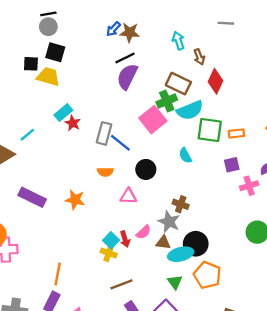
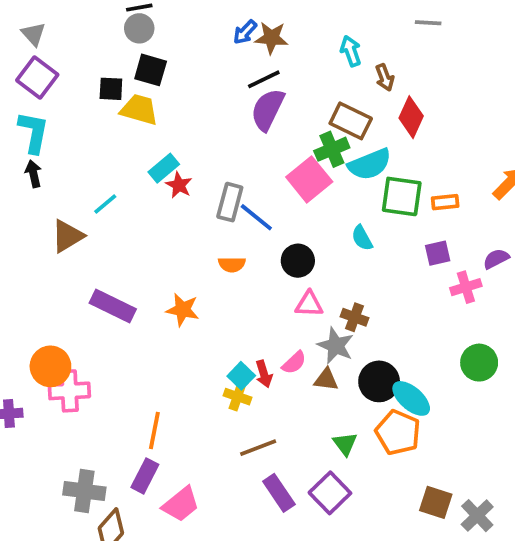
pink triangle: (128, 196) -> (309, 304), moved
cyan ellipse: (181, 254) -> (411, 398), moved, turned 55

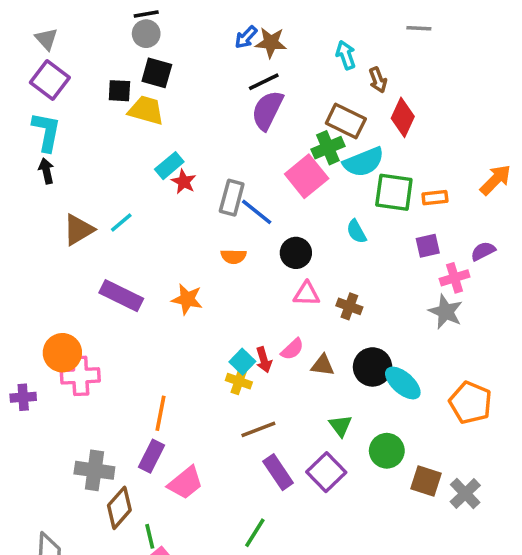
cyan line: (105, 204) -> (121, 223), moved
gray star: (336, 346) -> (446, 312), moved
green circle: (479, 363) -> (387, 451), moved
orange pentagon: (398, 432) -> (471, 403), moved

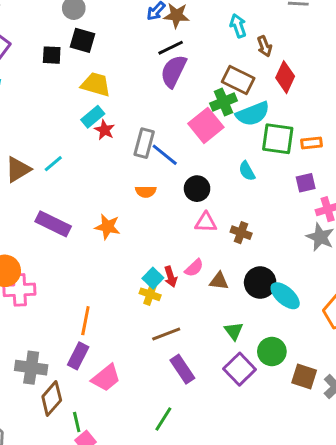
yellow trapezoid: (146, 110) -> (96, 84), moved
purple square: (326, 472) -> (240, 369), moved

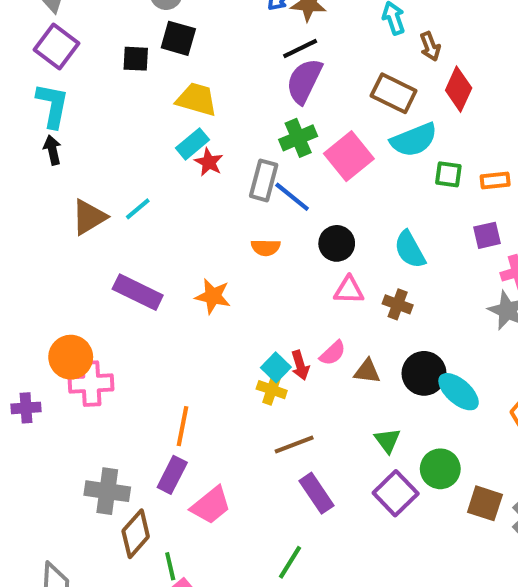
green cross: (223, 102) -> (298, 138), moved
green square: (278, 139) -> (448, 174), size x0.6
cyan semicircle: (247, 171) -> (410, 250), moved, size x1.4

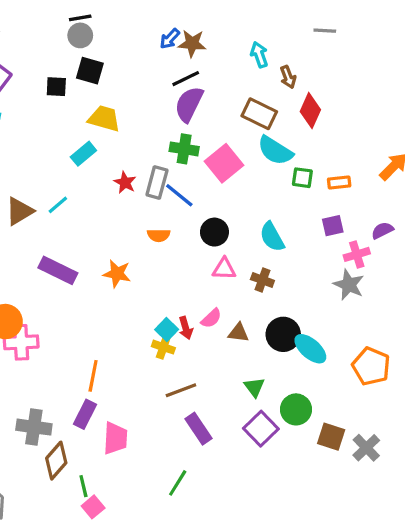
green cross: (298, 138) -> (184, 149), turned 32
cyan semicircle: (414, 140) -> (275, 151), turned 54
cyan rectangle: (193, 144) -> (83, 154), moved
red star: (209, 162) -> (125, 182), moved
pink trapezoid: (211, 505) -> (115, 438), turned -48

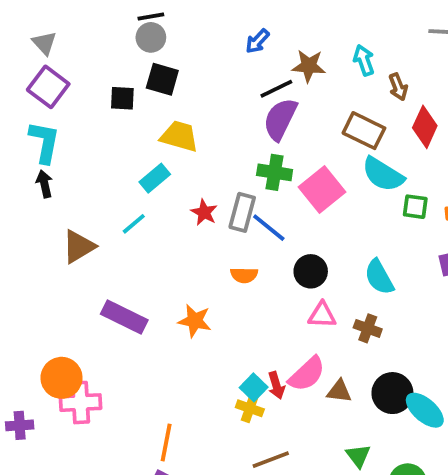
brown star: (192, 43) -> (309, 66), moved
cyan line: (58, 205) -> (134, 224), moved
pink semicircle: (211, 318) -> (307, 374), size x1.5

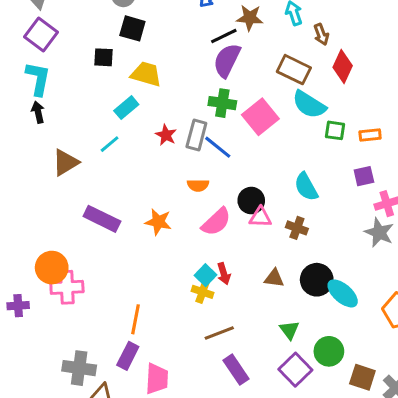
black square: (122, 98) -> (103, 57), moved
black circle: (311, 271) -> (251, 201), moved
pink semicircle: (307, 374) -> (216, 222), moved

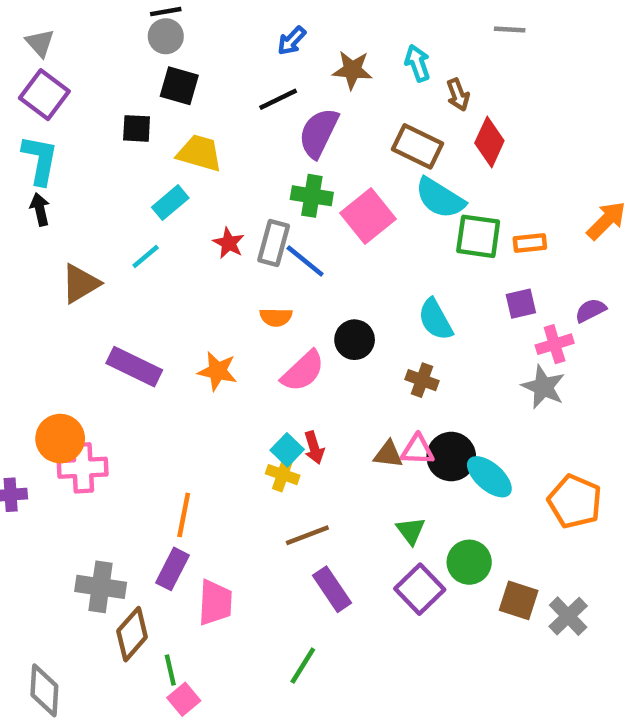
black line: (224, 36) -> (278, 99), moved
green square: (335, 130) -> (478, 236), size x1.5
pink triangle: (260, 217) -> (417, 450), moved

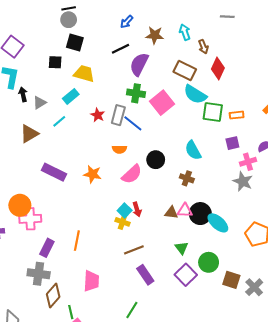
gray triangle: (40, 43) -> (40, 103), moved, turned 40
black arrow: (40, 209) -> (23, 94), moved
purple rectangle: (173, 569) -> (47, 248), moved

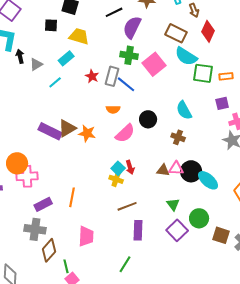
brown triangle: (29, 134) -> (67, 128), moved
purple rectangle: (47, 248) -> (43, 204), turned 36
purple rectangle: (145, 275) -> (138, 230), turned 36

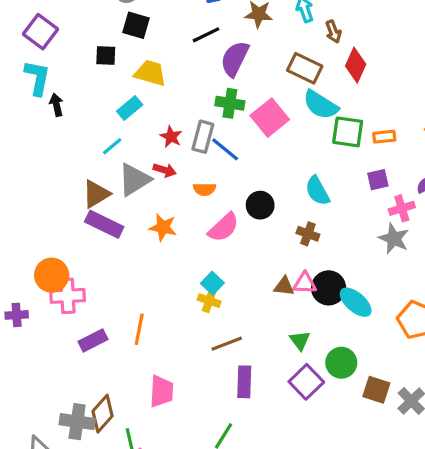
gray triangle: (36, 64) -> (134, 180), moved, size x1.6
brown triangle: (67, 128) -> (96, 194), moved
red arrow: (130, 167) -> (165, 170), moved, turned -56
gray cross: (35, 229) -> (77, 422), moved

